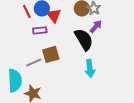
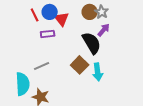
brown square: (51, 54) -> (80, 65), moved, turned -30

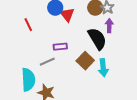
red line: (35, 15) -> (28, 25), moved
purple arrow: (104, 30) -> (109, 26), turned -40
purple rectangle: (48, 34) -> (60, 47), moved

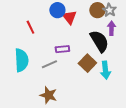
cyan semicircle: (28, 80) -> (21, 60), moved

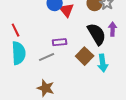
red line: (30, 27) -> (16, 30), moved
purple arrow: (111, 28) -> (113, 29), moved

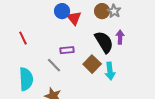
cyan semicircle: (19, 53) -> (26, 79), moved
gray line: (47, 57) -> (54, 65), turned 70

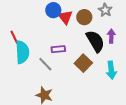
brown circle: (102, 11) -> (84, 17), moved
cyan arrow: (110, 71) -> (111, 70), moved
cyan semicircle: (26, 79) -> (22, 52), moved

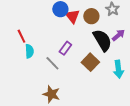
purple arrow: (111, 36) -> (118, 35), turned 48
purple rectangle: (58, 49) -> (65, 48), turned -48
cyan semicircle: (22, 52) -> (29, 51), size x0.6

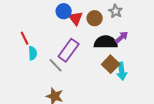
black semicircle: (102, 40) -> (106, 42), turned -60
purple rectangle: (65, 48) -> (69, 50), size x1.6
brown square: (90, 62) -> (111, 64), moved

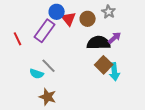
purple rectangle: (69, 50) -> (45, 31), moved
cyan semicircle: (33, 53) -> (37, 74), moved, turned 112

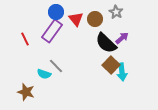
blue circle: (57, 12) -> (56, 12), moved
black semicircle: (99, 43) -> (106, 43), turned -135
brown star: (48, 97) -> (26, 92), moved

